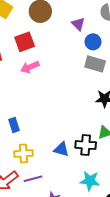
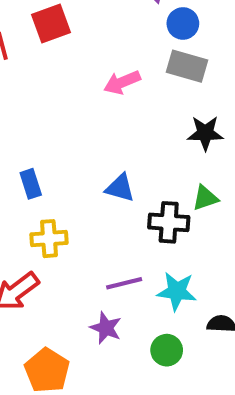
pink arrow: (30, 67) -> (122, 82), moved
blue triangle: (61, 149) -> (120, 188), moved
purple line: (33, 179) -> (124, 283), moved

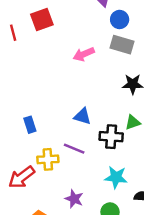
blue rectangle: (31, 184) -> (30, 125), moved
yellow cross: (49, 239) -> (48, 159), moved
purple line: (124, 283) -> (74, 149), moved, turned 36

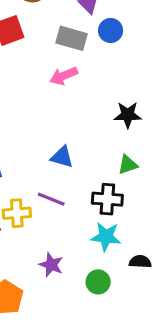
gray rectangle: (122, 45) -> (71, 38), moved
black cross: (111, 137) -> (107, 199), moved

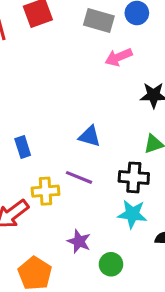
pink arrow: (64, 76) -> (119, 57), moved
green circle: (98, 282) -> (111, 264), moved

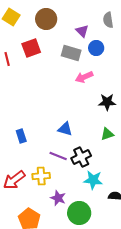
black cross: (134, 177) -> (81, 157), moved, turned -30
yellow cross: (45, 191) -> (41, 176), moved
green circle: (111, 264) -> (79, 213), size x1.5

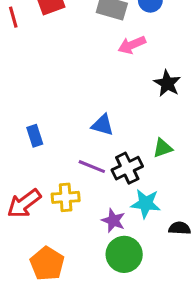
black star: (107, 102) -> (167, 83), turned 30
green triangle: (107, 134) -> (163, 148), moved
purple star: (58, 198) -> (113, 220), moved

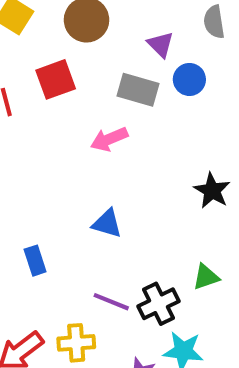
pink arrow: (132, 45) -> (109, 139), moved
blue triangle: (103, 125) -> (107, 224), moved

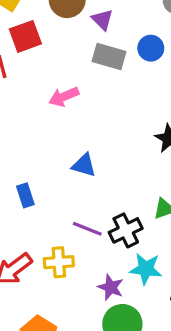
purple triangle: (161, 44) -> (102, 20), moved
red square: (56, 79) -> (25, 36), moved
pink arrow: (109, 139) -> (64, 97), moved

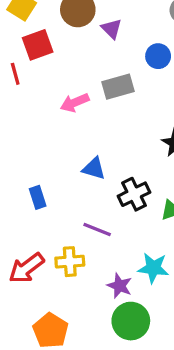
gray rectangle: (109, 56) -> (118, 87), moved, turned -32
black cross: (126, 230) -> (134, 194), moved

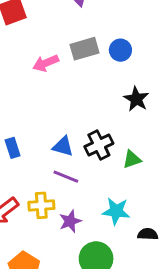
blue circle: (158, 56) -> (120, 50), moved
blue triangle: (94, 168) -> (63, 146), moved
purple star: (120, 286) -> (70, 221), moved, turned 30

